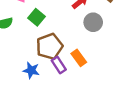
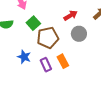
brown pentagon: (49, 46) -> (48, 38), moved
blue star: (31, 70) -> (24, 57), moved

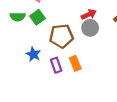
green square: (33, 23) -> (37, 17), moved
gray circle: (79, 34) -> (90, 28), moved

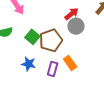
green square: (37, 17) -> (32, 37), moved
purple rectangle: (56, 65) -> (53, 69), turned 48

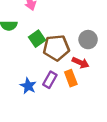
red arrow: (72, 14) -> (81, 63), moved, turned 48
blue star: (29, 64) -> (28, 86), moved

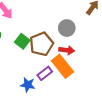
orange rectangle: (71, 78) -> (63, 66), size x1.5
purple rectangle: (50, 80) -> (45, 73), turned 40

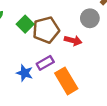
gray circle: (67, 28) -> (90, 18), moved
orange rectangle: (63, 66) -> (66, 81), moved

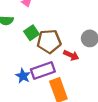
purple rectangle: (45, 63) -> (43, 70), size x1.5

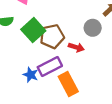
green square: (32, 33) -> (33, 30), size x1.5

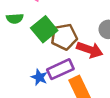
red arrow: (76, 47) -> (90, 50), size x1.5

